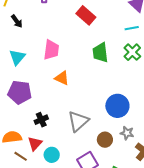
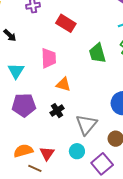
red rectangle: (86, 15) -> (66, 23), moved
black cross: (41, 120) -> (57, 111), moved
cyan circle: (52, 155) -> (77, 151), moved

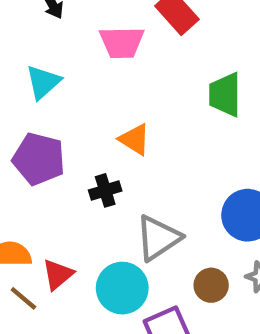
pink trapezoid: (49, 58) -> (122, 42), moved, turned 75
cyan circle: (77, 151) -> (122, 288), size x1.5

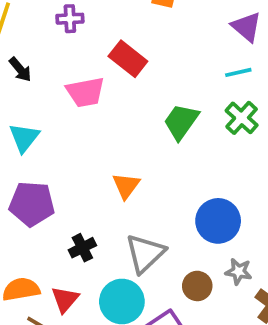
green trapezoid: (225, 95) -> (181, 122), turned 45
orange triangle: (135, 139) -> (126, 186), moved, turned 44
black cross: (105, 190) -> (82, 248), moved

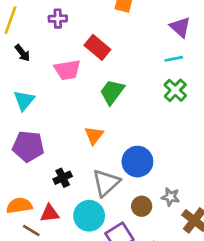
green trapezoid: (181, 122) -> (112, 92), moved
blue circle: (218, 221) -> (137, 162), moved
red triangle: (65, 299) -> (50, 213), turned 42

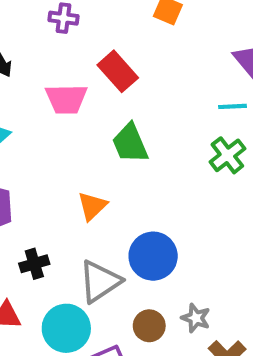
green trapezoid: (112, 92) -> (130, 143), turned -68

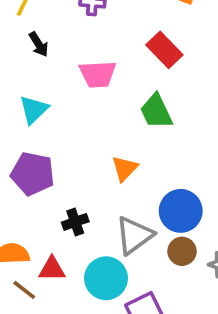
red rectangle: (118, 71) -> (164, 50), moved
brown circle: (149, 326) -> (182, 251), moved

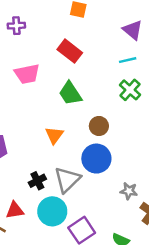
black cross: (75, 222) -> (37, 181), moved
brown circle: (182, 251) -> (99, 126), moved

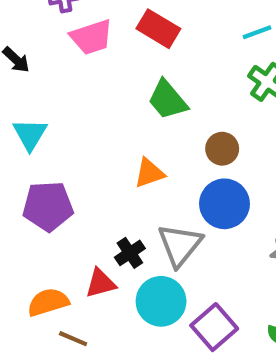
pink trapezoid: (27, 74) -> (91, 37), moved
orange triangle: (54, 135) -> (149, 173), turned 42
red triangle: (15, 210) -> (101, 283), moved

